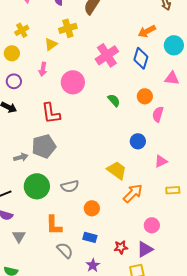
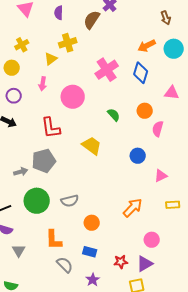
cyan circle: (174, 45) -> (174, 49), moved
yellow trapezoid: (117, 170) -> (92, 146), moved

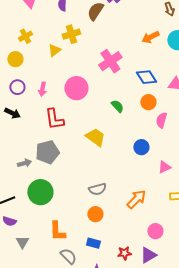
blue diamond: (141, 73) -> (146, 77), moved, turned -50
pink arrow: (43, 84) -> (42, 89), moved
gray semicircle: (70, 201) -> (97, 189), moved

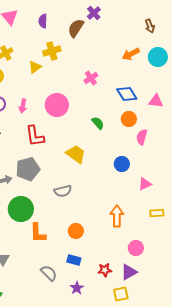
pink cross: (110, 61) -> (91, 78), size x0.6
gray semicircle: (97, 189) -> (63, 191), moved
orange arrow: (136, 199) -> (117, 216), turned -45
orange L-shape: (57, 231) -> (38, 233), moved

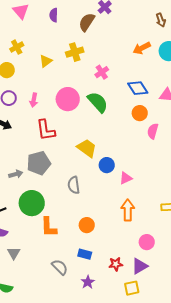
yellow cross: (52, 51) -> (75, 52), moved
green semicircle: (98, 123) -> (98, 102), moved, size x1.6
blue circle: (122, 164) -> (107, 165), moved
pink triangle: (145, 184) -> (126, 178), moved
gray semicircle: (63, 191) -> (74, 185), turned 96

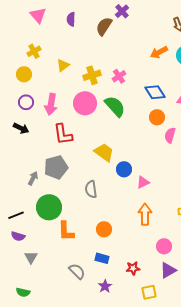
yellow cross: (75, 52) -> (92, 75), moved
pink arrow: (34, 100) -> (51, 104), size x1.5
gray arrow: (16, 174) -> (33, 178), turned -48
purple triangle: (140, 266) -> (168, 270), moved

